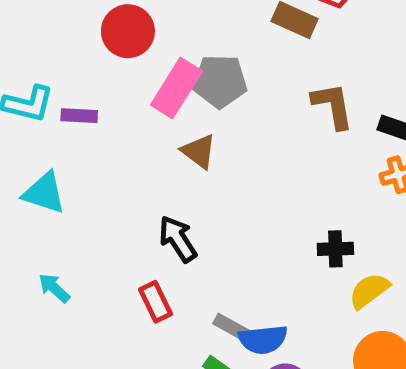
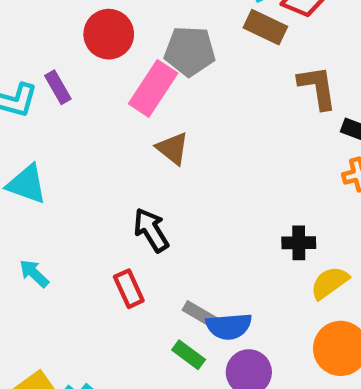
gray pentagon: (220, 81) -> (190, 51), moved
brown L-shape: (333, 106) -> (317, 87), moved
purple rectangle: (79, 116) -> (58, 87), moved, turned 56

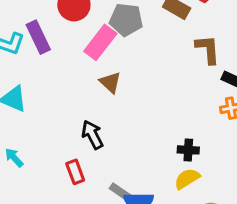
purple rectangle: (58, 87) -> (38, 37), size x1.5
yellow semicircle: (330, 283) -> (187, 179), moved

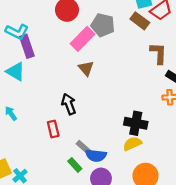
purple rectangle: (38, 37) -> (27, 46), moved
black cross: (188, 150) -> (136, 123), size x1.5

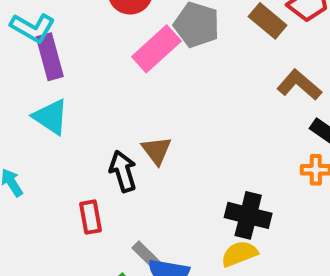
brown L-shape: (158, 53) -> (299, 85), turned -55
brown triangle: (86, 68) -> (157, 150), moved
cyan triangle: (16, 72) -> (51, 117), moved

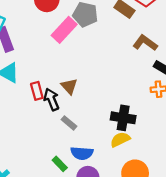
red rectangle: (90, 217) -> (37, 91), moved
gray rectangle: (146, 255) -> (69, 123), moved

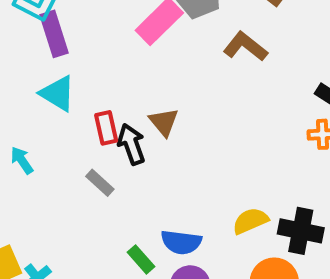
brown L-shape: (145, 43) -> (245, 47), moved
black cross: (123, 118) -> (301, 231), moved
gray rectangle: (69, 123) -> (100, 183), moved

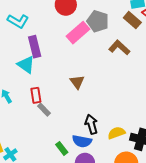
purple rectangle: (54, 34) -> (35, 47), moved
red rectangle: (106, 128) -> (36, 95), moved
black arrow: (131, 144) -> (91, 124), moved

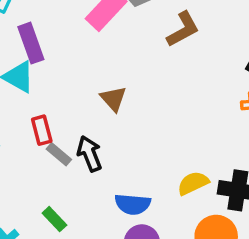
brown L-shape: (119, 47) -> (183, 29), turned 115
black arrow: (91, 124) -> (90, 154), moved
green rectangle: (62, 148) -> (54, 219), moved

